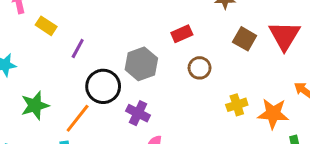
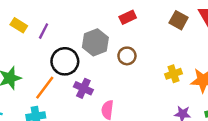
yellow rectangle: (46, 26) -> (19, 25), moved
brown circle: (200, 68) -> (127, 56), moved
purple cross: (138, 113) -> (83, 88), moved

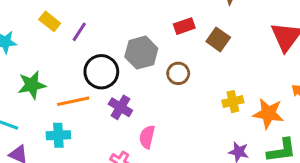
brown square: (179, 20) -> (218, 39), moved
orange line: (45, 88) -> (73, 101), turned 35

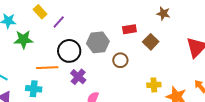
green star: (32, 85) -> (23, 39), moved

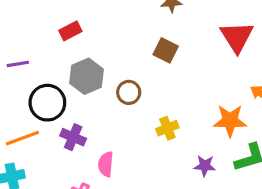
purple line: (59, 22) -> (18, 64), turned 56
red rectangle: (129, 29) -> (70, 31), moved
yellow cross: (154, 85) -> (167, 128), moved

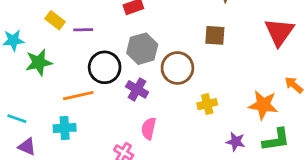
brown square: (166, 50) -> (215, 35), turned -30
brown circle: (129, 92) -> (177, 68), size x1.5
purple cross: (73, 137) -> (137, 89), moved

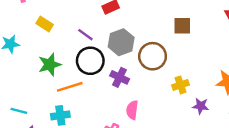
purple line: (83, 30) -> (85, 35), moved, turned 42
green star: (39, 62) -> (50, 65), moved
purple star: (236, 142) -> (201, 106), moved

